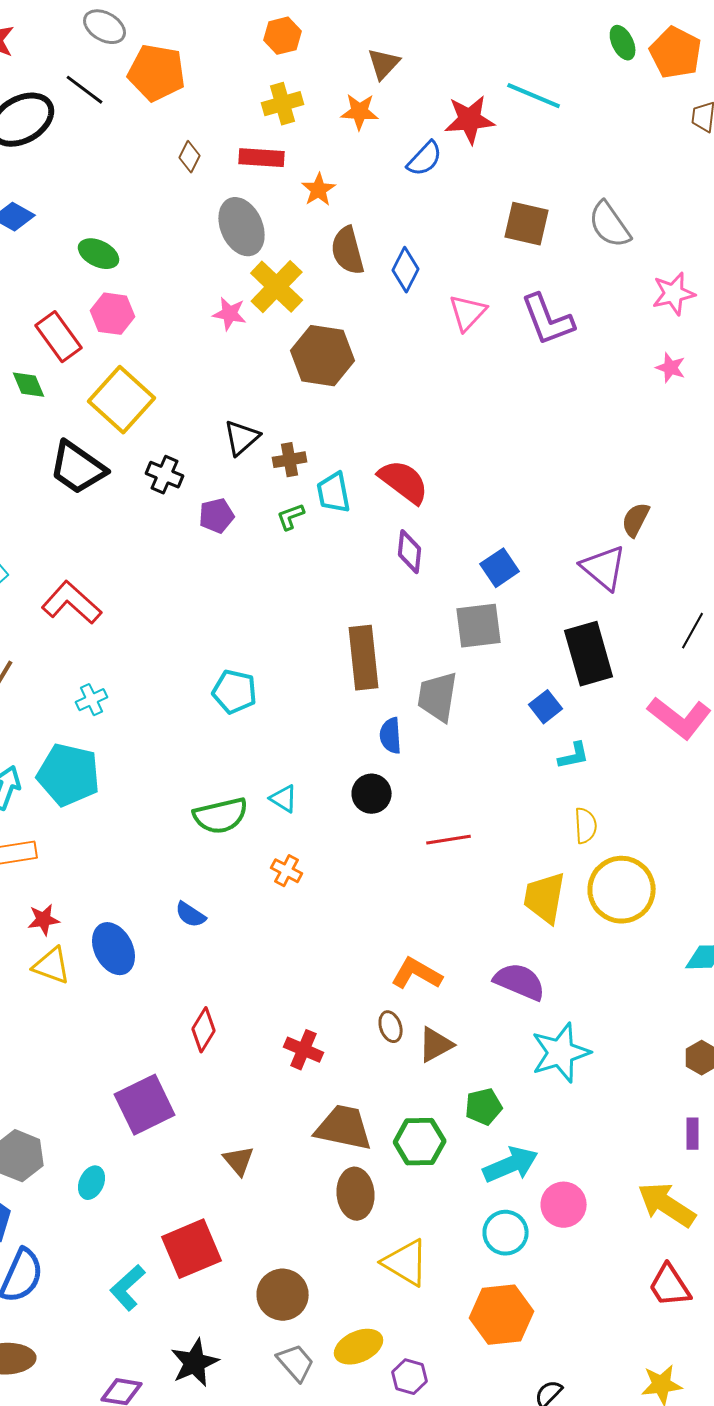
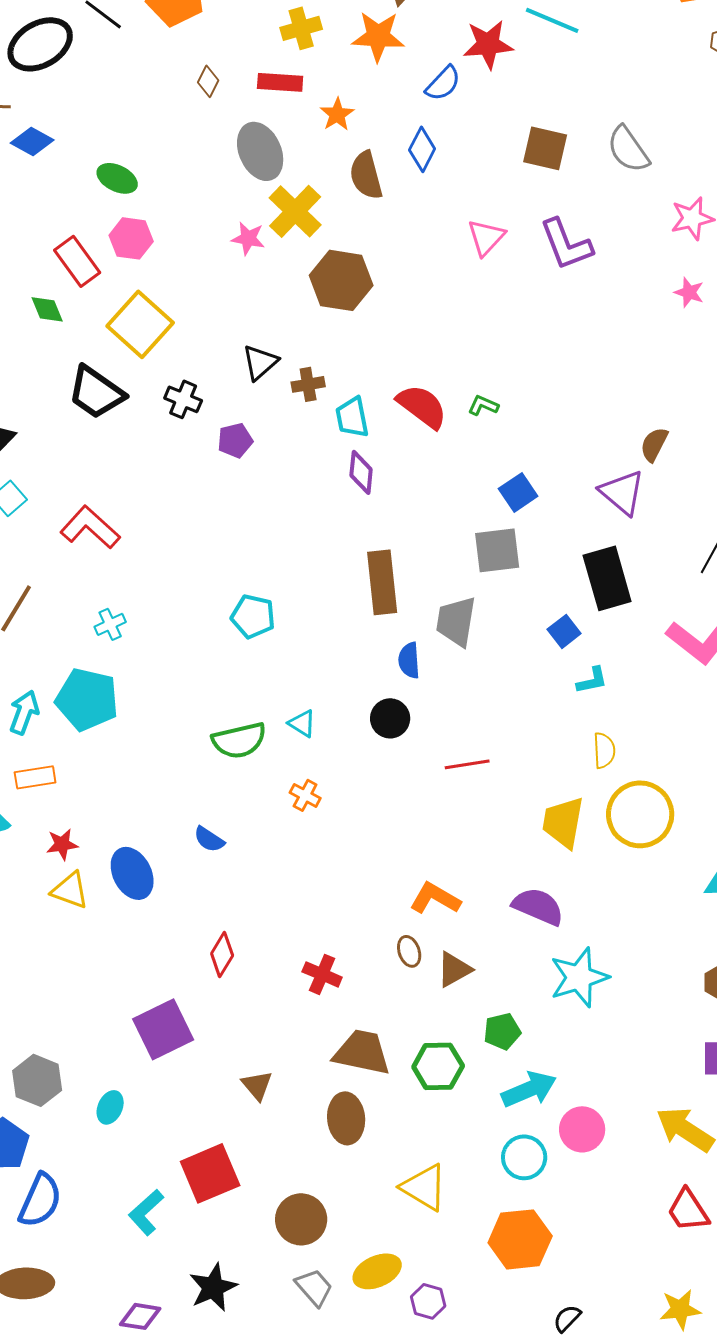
orange star: (360, 112) -> (378, 36), size x1.4
blue diamond: (406, 270) -> (422, 149), moved
green L-shape: (291, 517) -> (483, 405), moved, turned 44
purple diamond: (410, 552) -> (361, 472), moved
brown ellipse: (356, 1194) -> (346, 1118), moved

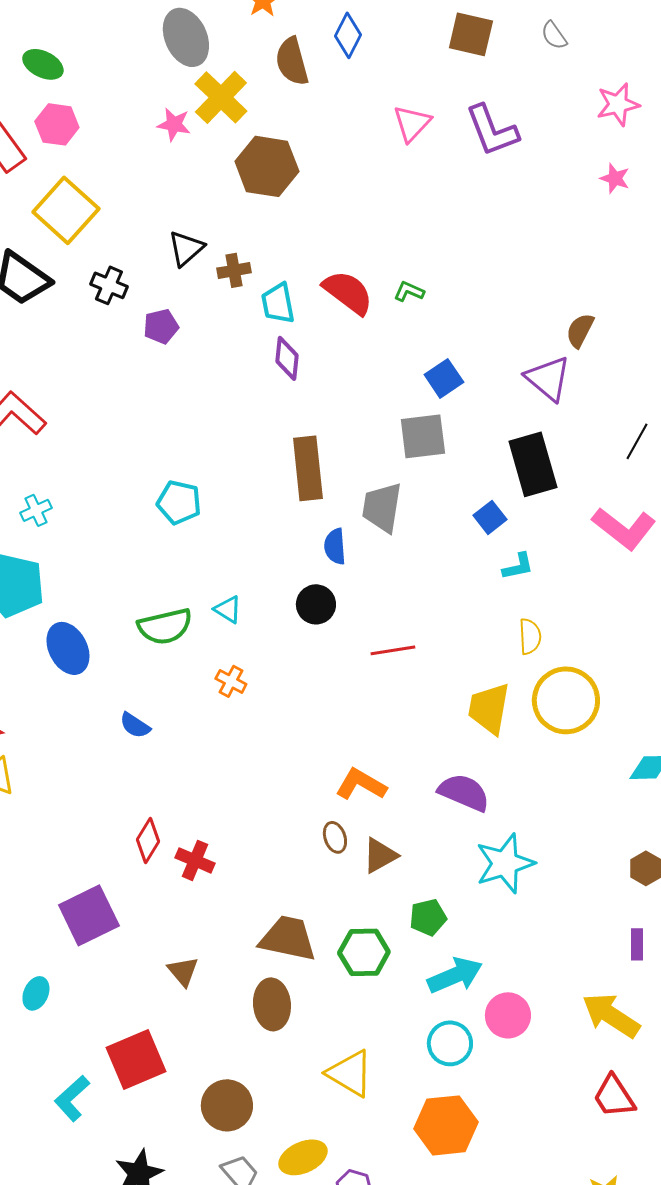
gray semicircle: (628, 149) -> (554, 35), size x0.6
blue ellipse: (132, 873) -> (68, 648), moved
red cross: (322, 974) -> (195, 860), moved

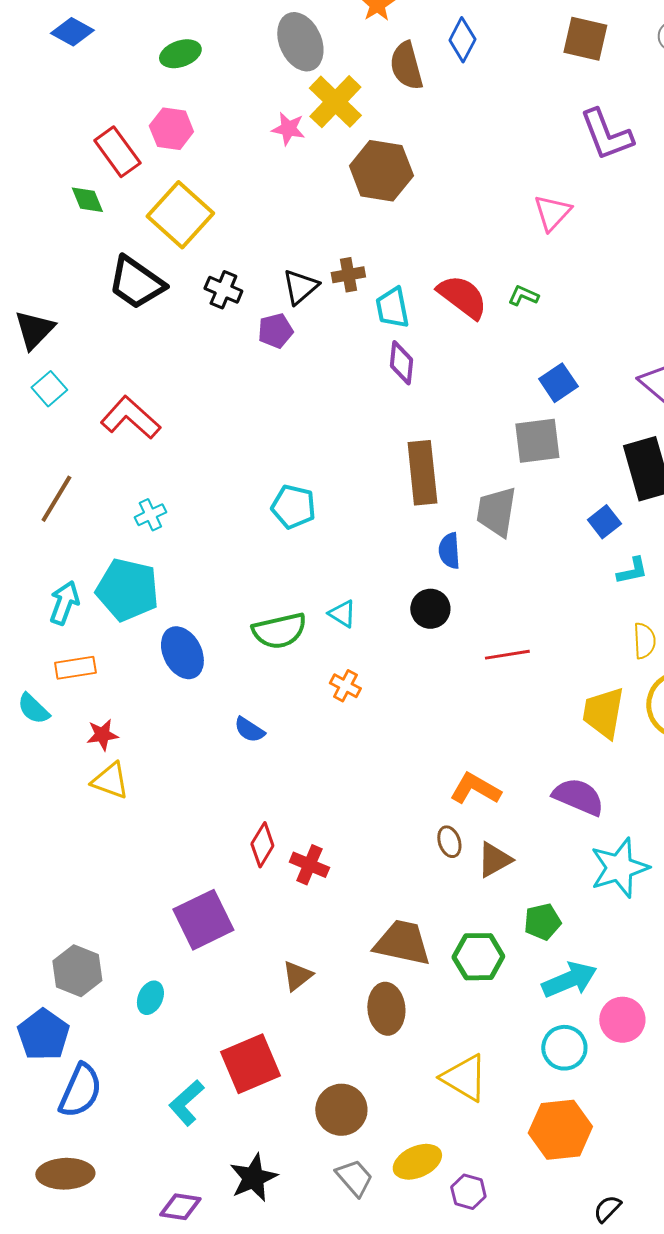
green ellipse: (43, 64) -> (180, 54), moved, turned -45
pink triangle: (412, 123) -> (552, 213), moved
black triangle: (186, 248) -> (300, 287), moved
brown triangle: (183, 971) -> (297, 976), turned 32

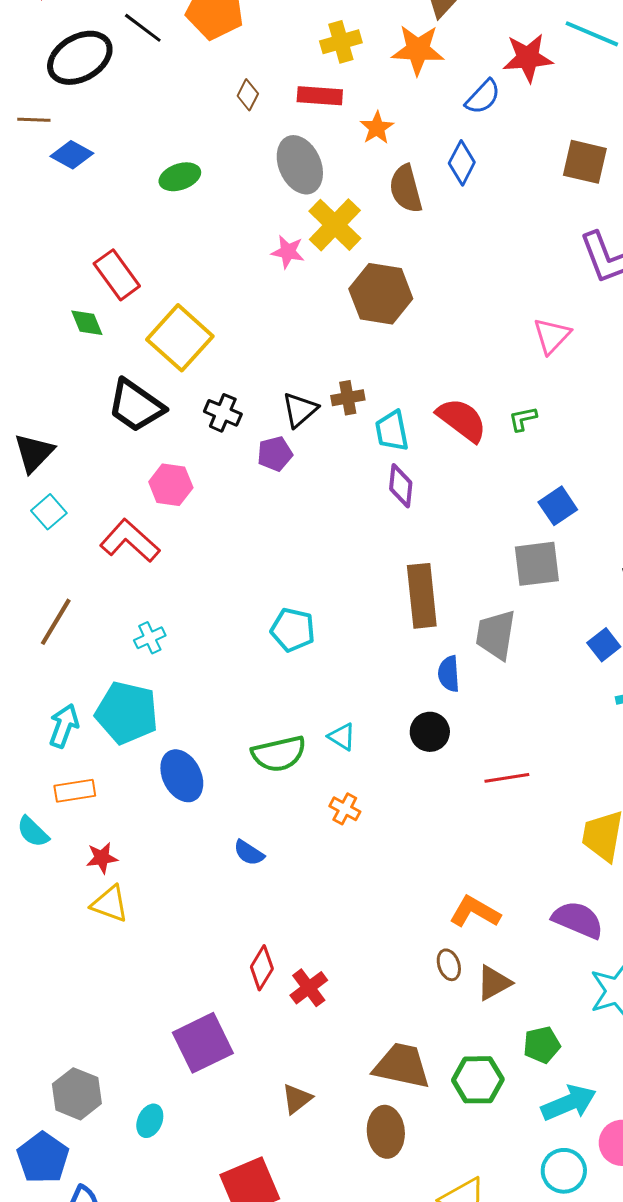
pink hexagon: (171, 129) -> (171, 485), moved
green L-shape: (523, 296) -> (523, 419), turned -36
red cross: (309, 865) -> (309, 988), turned 30

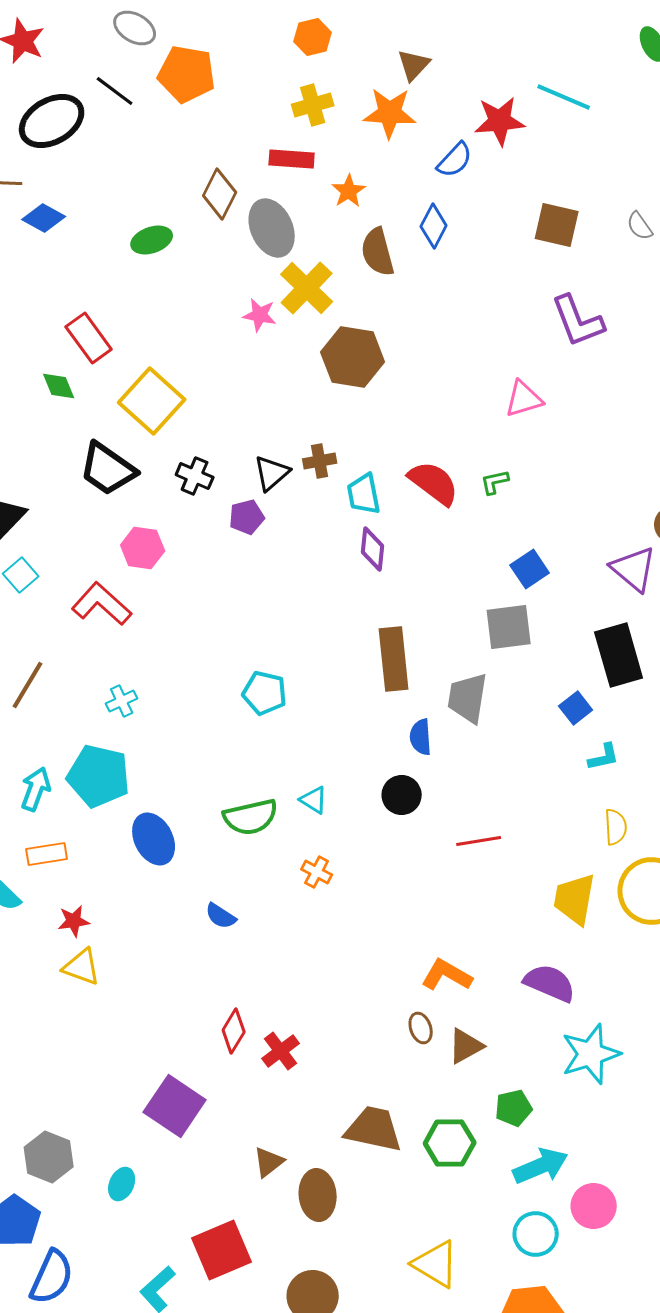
brown diamond: (248, 95) -> (220, 194), moved, size x1.6
pink triangle: (552, 336) -> (524, 399), turned 30
purple square: (203, 1043) -> (175, 1106), turned -30
brown ellipse: (386, 1132) -> (318, 1195), moved

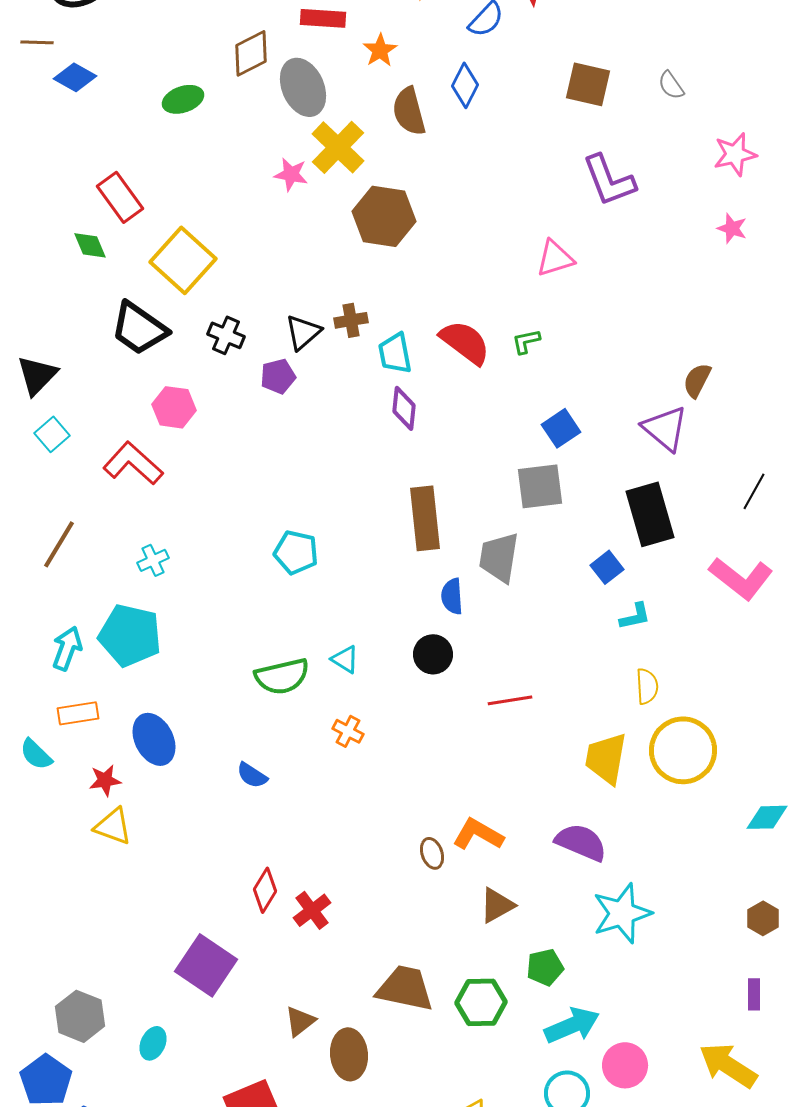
brown diamond: (220, 194) -> (251, 53), turned 36
blue ellipse: (154, 839) -> (154, 739), moved
brown ellipse: (421, 1028) -> (432, 853), moved

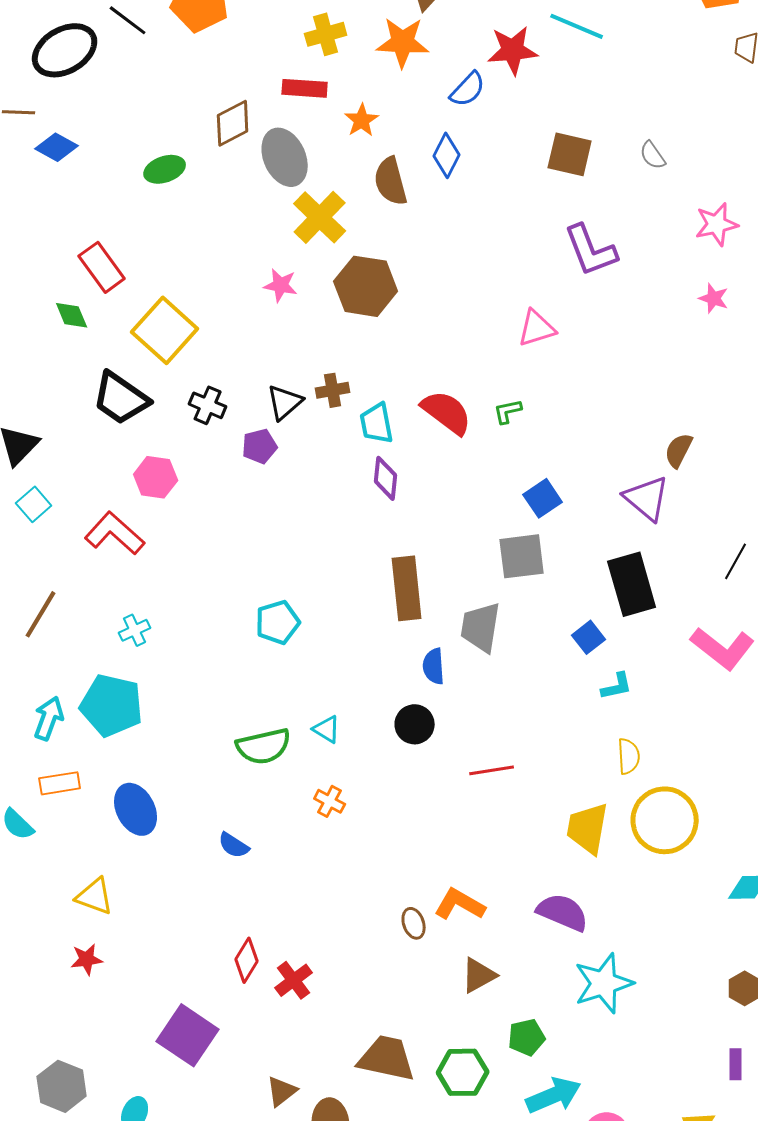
pink star: (291, 174) -> (281, 285), moved
cyan pentagon: (296, 552) -> (278, 622), turned -30
red star: (105, 780) -> (87, 959), moved

